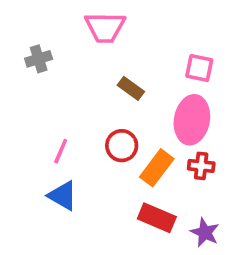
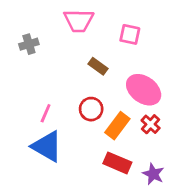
pink square: (199, 68) -> (130, 34), moved
pink ellipse: (192, 120) -> (144, 90), turned -64
red cross: (201, 166) -> (151, 124), turned 36
blue triangle: (63, 196) -> (47, 146), size x1.4

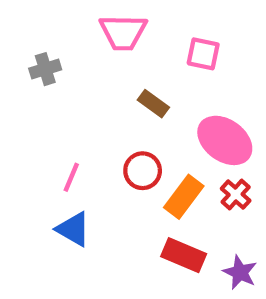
blue triangle: (47, 146) -> (73, 229), size x0.7

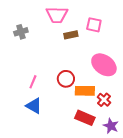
brown rectangle: (153, 104) -> (71, 35), moved, turned -48
red cross: (236, 195) -> (104, 100), moved
orange rectangle: (184, 197) -> (85, 91), turned 54

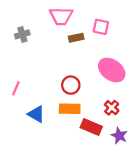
pink line: (33, 82) -> (16, 88), moved
orange rectangle: (85, 91) -> (70, 109), moved

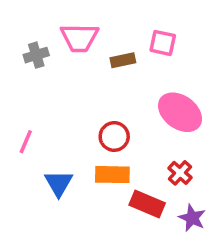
pink trapezoid: (61, 16) -> (80, 38), moved
blue triangle: (36, 114) -> (59, 183), turned 30

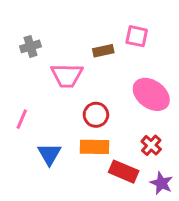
pink trapezoid: (80, 38) -> (67, 75), moved

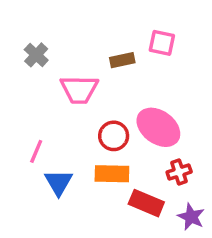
gray cross: (30, 46) -> (36, 55), turned -30
pink ellipse: (151, 94) -> (158, 127), moved
pink line: (22, 119) -> (36, 151), moved
red cross: (151, 145) -> (179, 172), turned 30

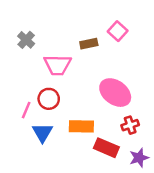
pink square: (162, 43) -> (118, 31), turned 30
red circle: (114, 136) -> (49, 99), moved
purple star: (191, 217) -> (139, 158), turned 30

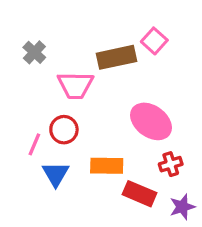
brown rectangle: (89, 44) -> (116, 57), size x1.6

